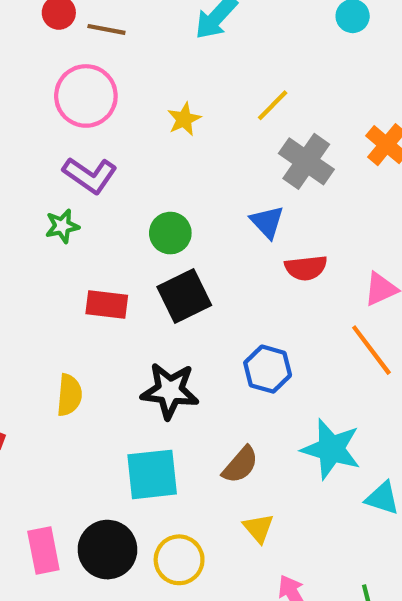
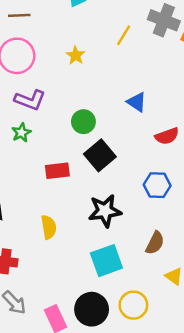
gray cross: (306, 161) -> (164, 20), moved
red semicircle: (306, 268) -> (167, 136), moved

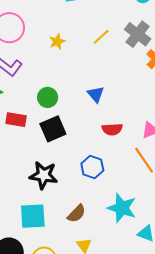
red rectangle: (57, 171) -> (16, 120), moved

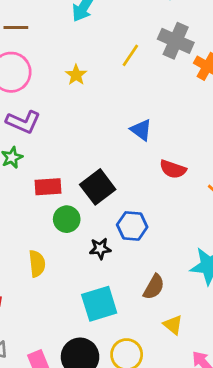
green circle: (48, 97) -> (67, 219), moved
red semicircle: (112, 129) -> (173, 169), turned 36
blue hexagon: (92, 167) -> (132, 226), moved
black star: (44, 175) -> (100, 249), size x0.6

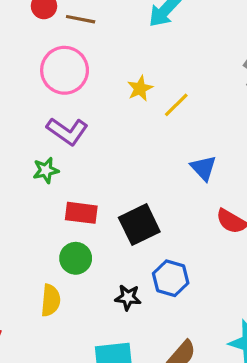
yellow line: (130, 55) -> (176, 105), moved
green circle: (67, 219) -> (76, 258), moved

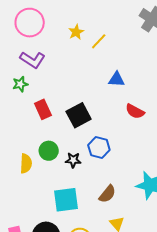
blue triangle: (203, 168) -> (117, 79), turned -42
red rectangle: (81, 213) -> (43, 109), turned 60
green circle: (76, 258) -> (49, 151), moved

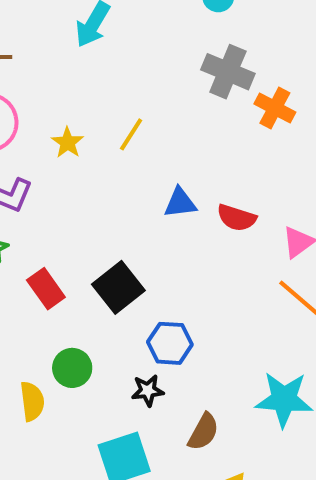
yellow star: (76, 32) -> (68, 143), moved
red semicircle: (135, 111) -> (237, 218), moved
black star: (73, 160) -> (148, 391), moved

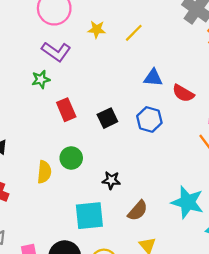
yellow star: (68, 143) -> (97, 30), turned 30
black square: (118, 287) -> (107, 118), size x0.7
blue hexagon: (170, 343) -> (149, 119), moved

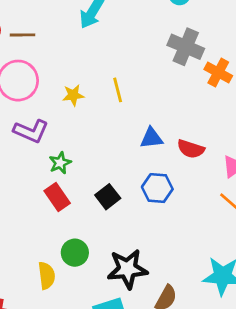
yellow line: (134, 33) -> (118, 90), turned -48
green star: (41, 79) -> (60, 163), moved
black star: (111, 180) -> (127, 269), size x1.8

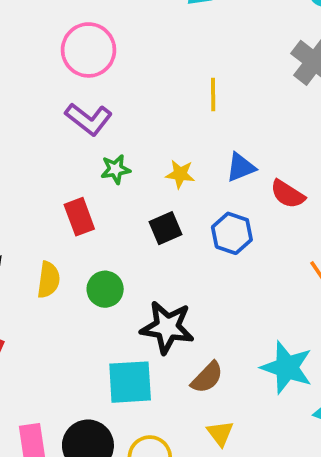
yellow star: (73, 95) -> (180, 174), moved
blue triangle: (151, 138) -> (241, 167), turned -30
red rectangle: (57, 197) -> (79, 217), moved
yellow semicircle: (47, 276) -> (49, 280), moved

